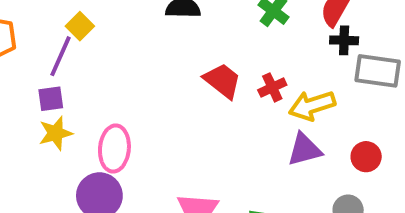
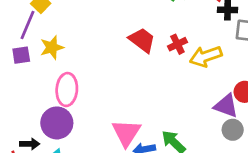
yellow star: (56, 133) -> (52, 47), moved
purple triangle: (304, 150) -> (226, 106), moved, turned 36

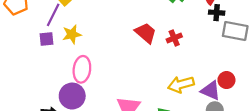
yellow arrow: (206, 56) -> (181, 84), moved

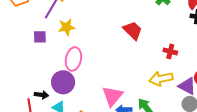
red cross: (174, 38) -> (170, 51), moved, turned 32
purple square: (47, 39) -> (40, 37), moved

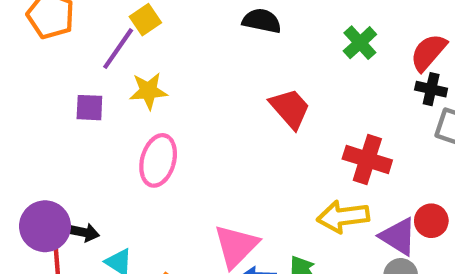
red cross: (170, 51) -> (367, 159), size x1.5
purple circle: (63, 82) -> (45, 226), moved

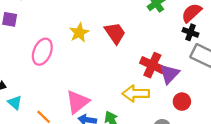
yellow star: (148, 91) -> (79, 33), moved, turned -30
purple triangle: (398, 236) -> (169, 74), moved, turned 35

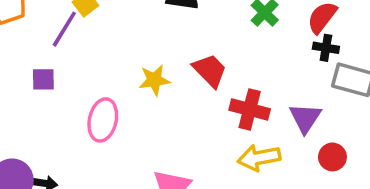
yellow star: (79, 33) -> (154, 80), turned 30
red cross: (152, 65) -> (250, 109), moved

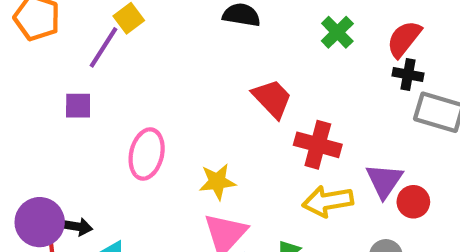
yellow star: (154, 80) -> (217, 182), moved
purple triangle: (305, 118) -> (384, 181), moved

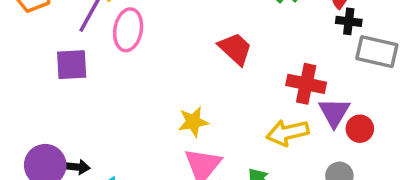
purple square: (78, 106) -> (72, 65), size x1.4
red cross: (318, 145) -> (306, 84), moved
pink ellipse: (147, 154) -> (128, 30), moved

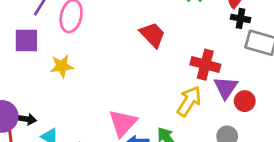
yellow star: (193, 122) -> (62, 66), moved
yellow arrow: (288, 133) -> (189, 101), turned 132

